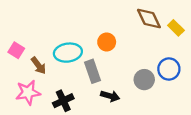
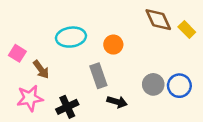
cyan ellipse: (68, 53) -> (71, 37), moved
blue circle: (169, 69) -> (179, 86), moved

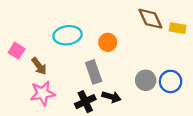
yellow rectangle: (187, 30) -> (178, 28), turned -35
pink star: (30, 98) -> (43, 93), moved
black cross: (67, 107) -> (85, 102), moved

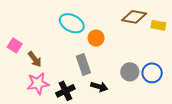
brown diamond: (150, 19) -> (134, 17), turned -55
cyan ellipse: (67, 35) -> (72, 23), moved, turned 35
black cross: (85, 102) -> (65, 91), moved

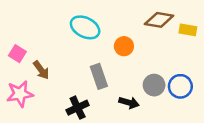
orange circle: (96, 38) -> (124, 46), moved
pink star: (38, 83) -> (20, 94), moved
black arrow: (99, 87) -> (129, 103), moved

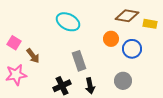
orange circle: (124, 46) -> (111, 39), moved
gray circle: (154, 85) -> (123, 81), moved
blue circle: (180, 86) -> (132, 49), moved
black arrow: (129, 103) -> (90, 86), moved, turned 63

